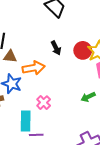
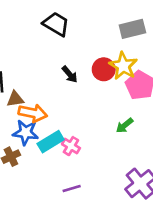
orange arrow: (34, 68) -> (33, 113), moved, turned 35
cyan rectangle: (26, 121) -> (51, 142), moved, turned 72

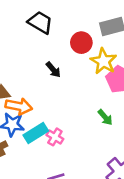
red circle: (104, 69) -> (81, 43), moved
green arrow: (124, 126) -> (105, 117), turned -91

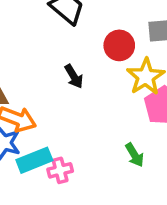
pink cross: (55, 137) -> (60, 170), turned 35

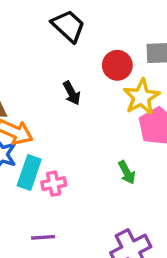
cyan rectangle: (34, 160) -> (29, 173), turned -52

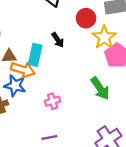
green arrow: (127, 172) -> (100, 88), size x1.5
cyan rectangle: (29, 173) -> (35, 55), moved

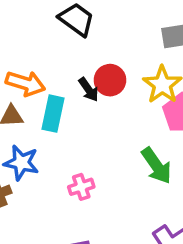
red circle: (86, 18) -> (110, 80), moved
orange arrow: (23, 70) -> (25, 83), moved

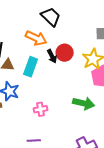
orange arrow: (25, 83) -> (36, 38), moved
green arrow: (157, 166) -> (84, 103), turned -50

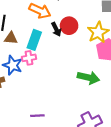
pink cross: (41, 109) -> (29, 58), moved

